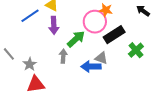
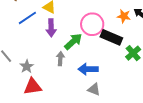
orange star: (106, 10) -> (124, 16), moved
black rectangle: (114, 35) -> (111, 37), turned 55
gray triangle: (101, 58) -> (94, 89), moved

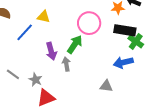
purple arrow: (51, 28) -> (51, 51), moved
black rectangle: (111, 37) -> (125, 30), moved
blue arrow: (88, 69) -> (123, 62), moved

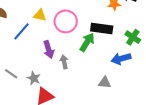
pink circle: (89, 23) -> (66, 21), moved
black rectangle: (125, 30) -> (102, 29), moved
green arrow: (75, 44) -> (87, 42), moved

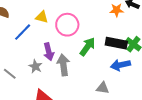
black rectangle: (102, 29) -> (116, 43), moved
gray arrow: (64, 62) -> (63, 65), size x1.5
gray star: (34, 78) -> (35, 66), moved

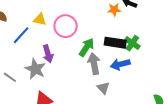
gray arrow: (63, 65) -> (94, 64), moved
gray star: (35, 66) -> (35, 69), size x1.5
gray triangle: (103, 88) -> (103, 88), turned 40

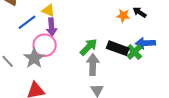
pink circle: (66, 26) -> (45, 45), moved
purple arrow: (48, 54) -> (52, 27), moved
blue arrow: (120, 64) -> (145, 43), moved

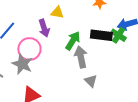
yellow triangle: (48, 10) -> (57, 12), moved
purple arrow: (52, 27) -> (44, 28), moved

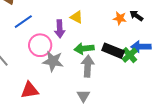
green arrow: (73, 41) -> (84, 49), turned -144
gray star: (22, 64) -> (53, 61), moved, turned -30
gray triangle: (91, 81) -> (83, 96), moved

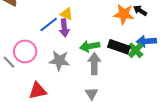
yellow triangle: (77, 17) -> (67, 14), moved
orange star: (120, 18) -> (124, 14), size x1.5
blue line: (23, 22) -> (49, 24), moved
pink circle: (40, 45) -> (25, 51), moved

